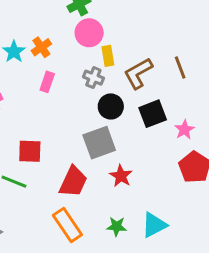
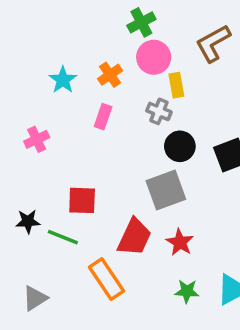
orange cross: (41, 47) -> (110, 75), moved
brown L-shape: (138, 73) -> (213, 43), moved
red star: (121, 176) -> (180, 242), moved
orange rectangle: (67, 225) -> (107, 279), moved

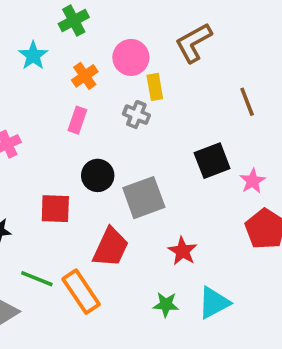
green cross: (141, 22) -> (74, 21), moved
cyan star: (63, 80) -> (33, 56), moved
black circle: (180, 146) -> (98, 175), moved
green line: (63, 237) -> (37, 279), moved
red star: (180, 242) -> (183, 251), moved

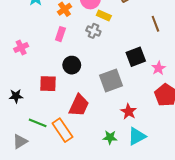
yellow rectangle: (155, 87) -> (104, 15), turned -56
gray square: (144, 198) -> (111, 81), moved
red star: (183, 251) -> (129, 112), moved

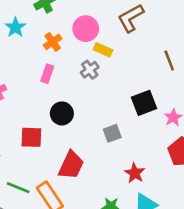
gray cross: (93, 31) -> (90, 70), turned 32
gray square: (111, 81) -> (112, 133), size x0.6

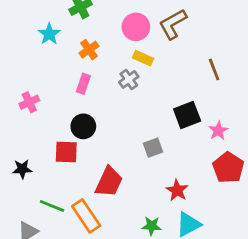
pink circle: (86, 29) -> (136, 27), moved
black circle: (62, 113) -> (83, 126), moved

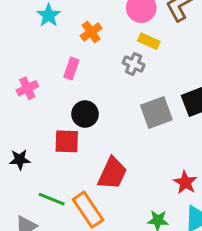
gray cross: (129, 79) -> (134, 64), turned -30
pink rectangle: (83, 84) -> (71, 68), moved
gray square: (153, 148) -> (156, 113), moved, size x1.5

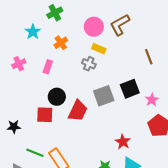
pink cross: (27, 88) -> (19, 64), moved
red trapezoid: (112, 173) -> (78, 111), moved

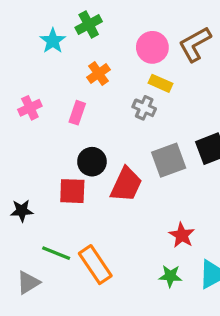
cyan star: (33, 32) -> (53, 41), moved
red star: (123, 142) -> (182, 235), moved

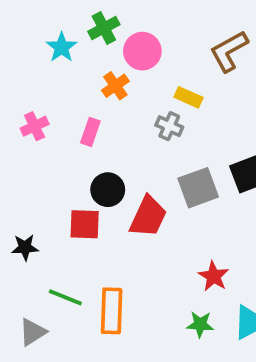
pink circle: (152, 47) -> (142, 51), moved
orange rectangle: (95, 265) -> (112, 311), turned 36

